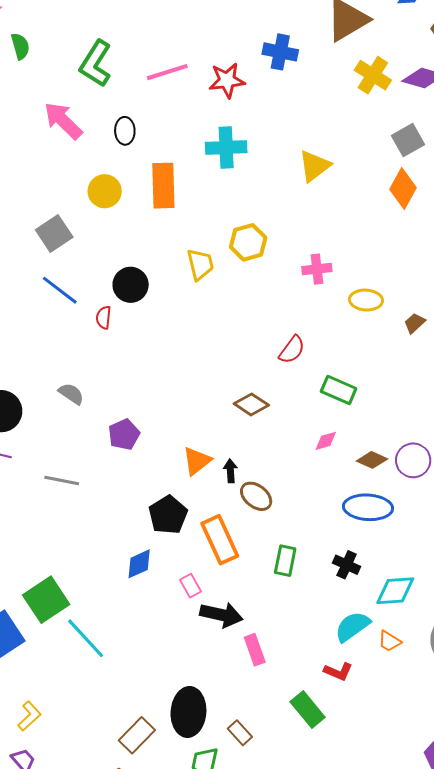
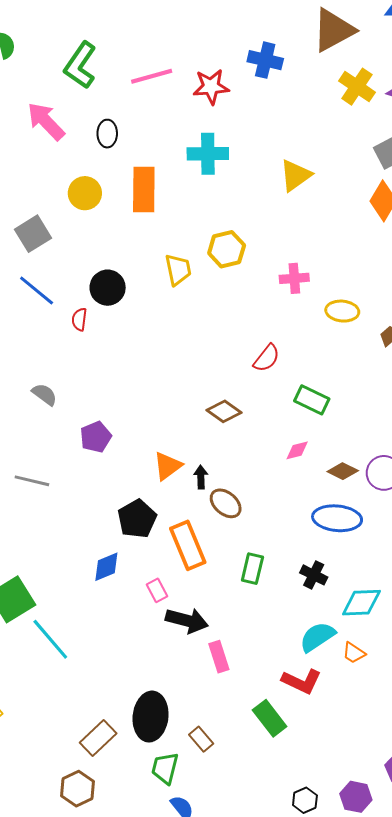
red L-shape: (338, 672) -> (302, 681), size x1.4

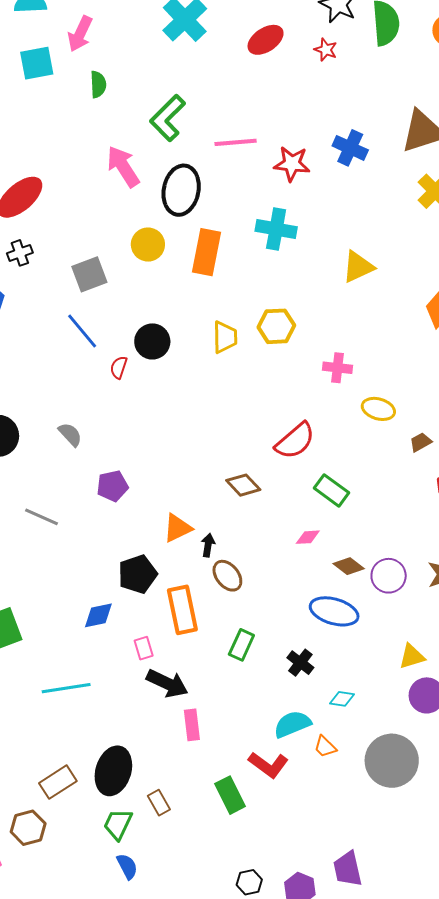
black ellipse: (107, 134) -> (181, 190), size x1.8
red semicircle: (267, 358) -> (295, 441), size x1.4
cyan diamond: (361, 603) -> (342, 699), size x0.6
cyan line: (50, 639) -> (66, 688), moved, turned -69

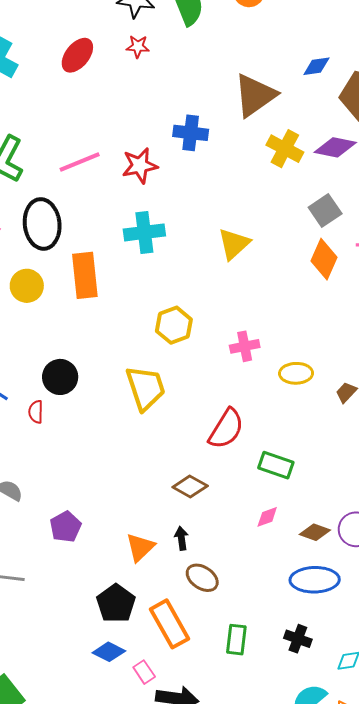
yellow trapezoid: (225, 337) -> (146, 388), moved, size x1.4
black arrow: (208, 545) -> (181, 538), moved
blue diamond: (98, 615) -> (109, 652), moved, turned 56

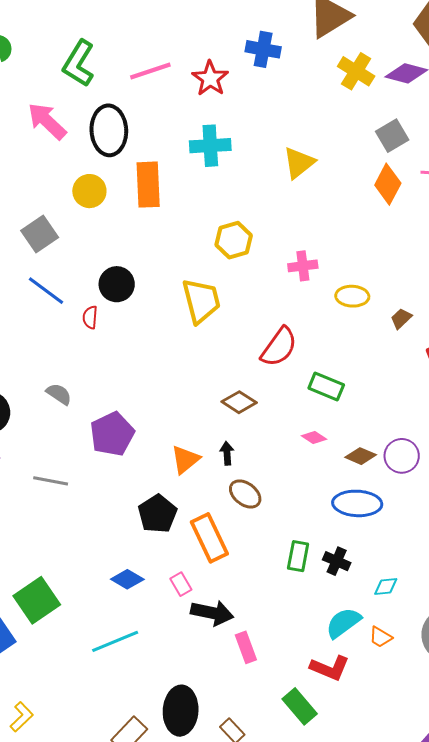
red star: (140, 165) -> (210, 78), turned -30
pink diamond: (267, 517) -> (314, 438), turned 50
purple pentagon: (66, 527) -> (112, 434), size x1.4
green rectangle: (236, 640) -> (298, 556), moved
blue diamond: (109, 652) -> (127, 579), moved

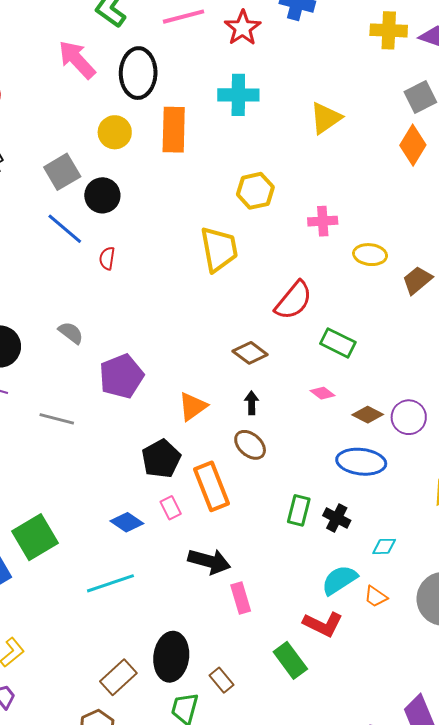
yellow cross: (356, 71) -> (389, 30), turned -33
black circle: (117, 284) -> (102, 195), moved
brown trapezoid: (401, 319) -> (417, 280), size x1.4
black arrow: (227, 453) -> (252, 403), moved
pink rectangle: (181, 584) -> (171, 508), moved

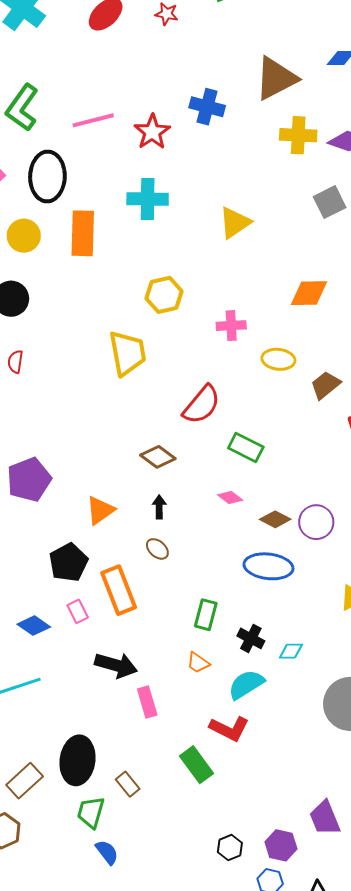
orange diamond: (413, 145) -> (309, 293), moved, turned 57
brown ellipse: (250, 445) -> (157, 549), size x0.7
black cross: (337, 518) -> (251, 638), moved
orange trapezoid: (376, 597) -> (198, 663), moved

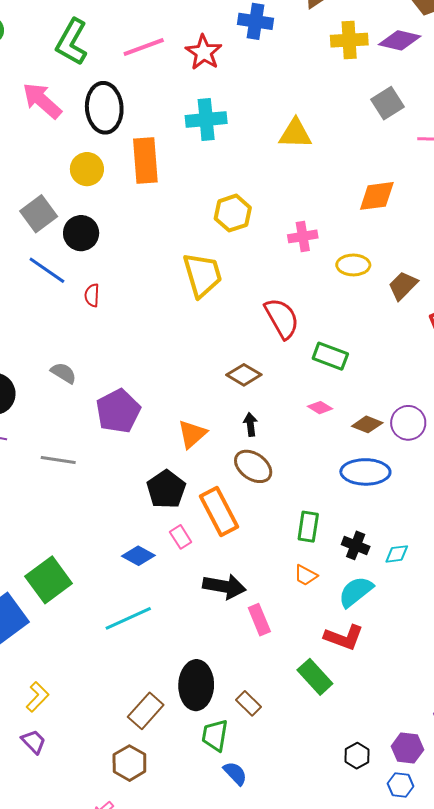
yellow triangle: (235, 223) -> (295, 134), turned 42
red semicircle: (202, 405) -> (282, 318), turned -63
brown ellipse: (157, 549) -> (253, 466), size x1.6

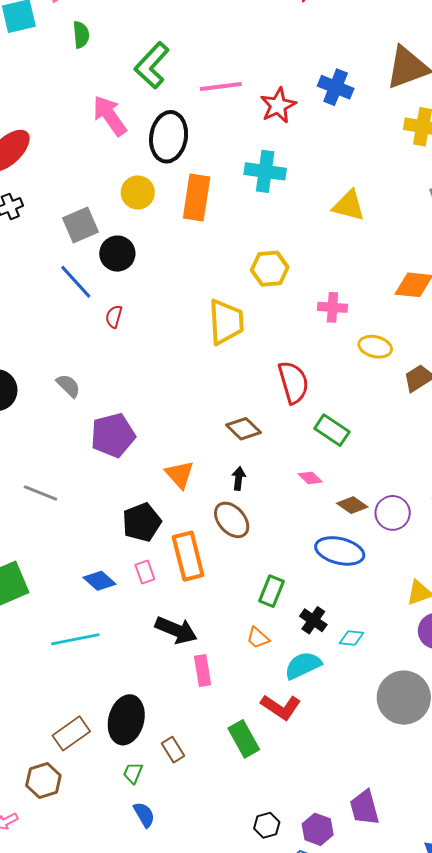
orange triangle: (192, 434) -> (180, 474), turned -44
gray line: (58, 460) -> (40, 493), moved
green trapezoid: (215, 735) -> (133, 773), size x0.7

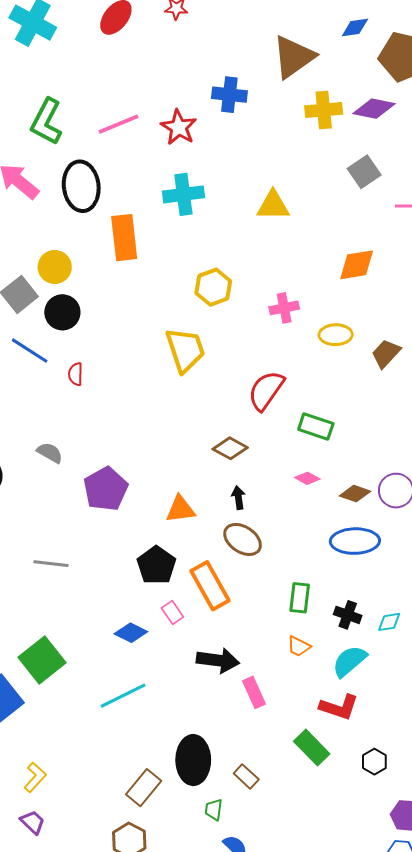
yellow circle: (138, 192) -> (55, 267), moved
red semicircle: (293, 382) -> (266, 390), turned -114
orange triangle: (180, 474) -> (180, 509), turned -40
black hexagon: (267, 825) -> (374, 762), moved

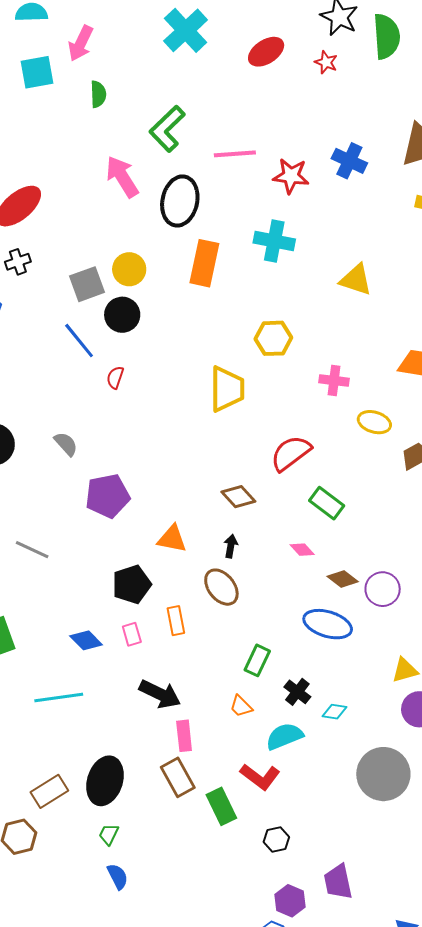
red star: (179, 127) -> (291, 176), turned 30
orange rectangle: (210, 586) -> (176, 621), size x0.6
brown rectangle: (246, 776) -> (178, 777), moved, size x1.5

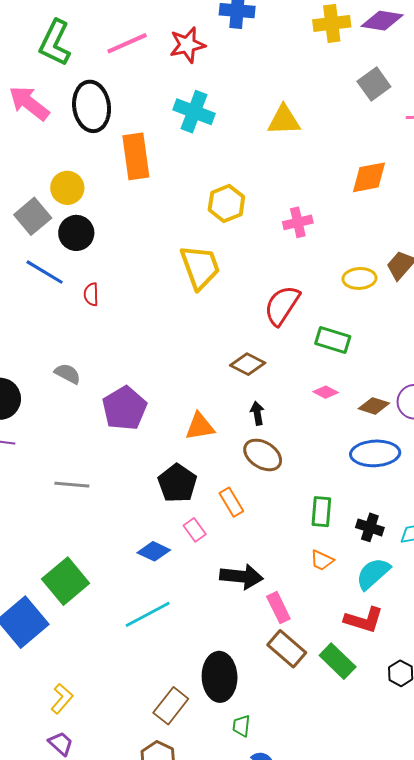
cyan cross: (274, 241) -> (194, 112), turned 30
yellow ellipse: (374, 422) -> (359, 278), moved

